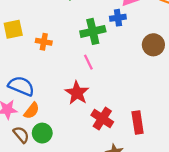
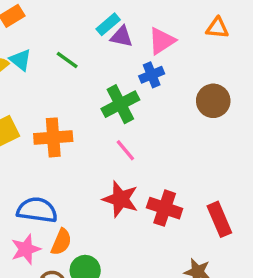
orange cross: (44, 42) -> (53, 137), size x1.5
red cross: (102, 119) -> (165, 208), moved

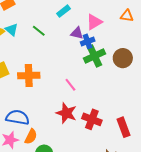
purple triangle: (122, 37) -> (77, 33), moved
green cross: (120, 104) -> (95, 56), moved

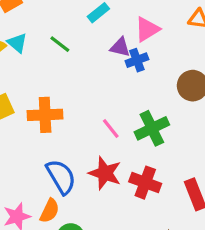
green cross: (95, 56) -> (152, 128), moved
blue semicircle: (18, 117) -> (61, 177), moved, turned 50

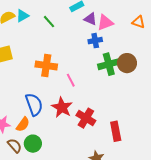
cyan triangle: (17, 43) -> (22, 16), turned 40
purple triangle: (120, 47) -> (90, 19), moved
orange cross: (45, 115) -> (46, 66), moved
green cross: (152, 128) -> (109, 64), moved

